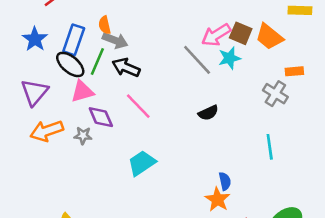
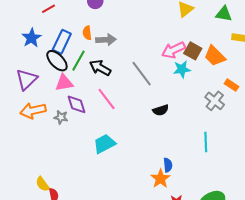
gray arrow: (115, 40) -> (106, 40), moved, turned -30
gray line: (197, 60) -> (142, 74), moved
orange rectangle: (294, 71) -> (231, 85), turned 32

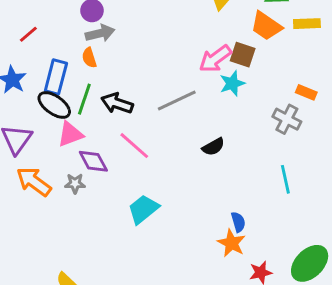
gray arrow: (106, 40) -> (100, 33), moved
orange trapezoid: (215, 56) -> (266, 26), moved
gray line: (142, 74) -> (177, 100), turned -68
orange arrow: (33, 111) -> (34, 182), turned 60

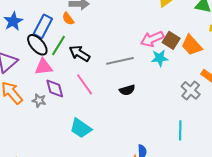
orange trapezoid: (266, 26) -> (192, 45), moved
orange semicircle: (89, 58) -> (68, 19), turned -32
black semicircle: (213, 147) -> (127, 90), moved
cyan trapezoid: (143, 209) -> (81, 128), turned -120

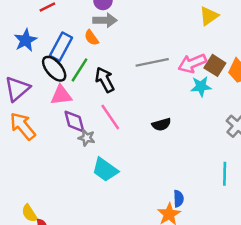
black arrow: (80, 53) -> (105, 80), turned 30
gray line: (120, 61) -> (152, 62), moved
gray star: (39, 100) -> (87, 138), moved

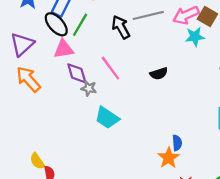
black arrow: (105, 80) -> (121, 27), moved

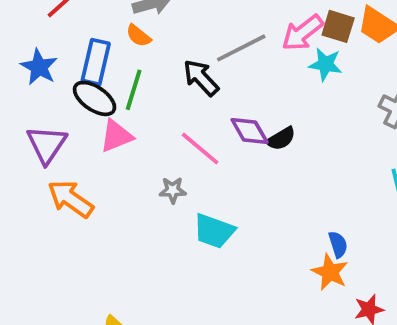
cyan star: (195, 37) -> (325, 64), turned 30
purple diamond: (77, 73) -> (250, 131), moved

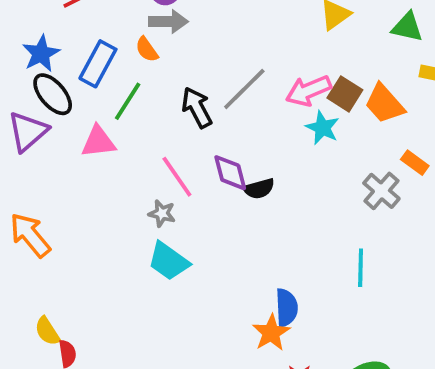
gray line: (241, 48) -> (244, 89), turned -33
black ellipse: (95, 98) -> (53, 94), moved
gray star: (173, 190) -> (162, 213), moved
orange arrow: (71, 199) -> (30, 235), moved
blue semicircle: (338, 244) -> (286, 308), size x1.4

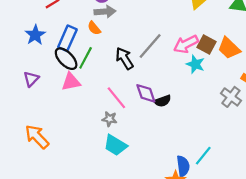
black ellipse: (53, 94) -> (66, 59), moved
purple triangle: (28, 131) -> (31, 79), size x0.7
cyan line: (361, 268) -> (203, 156), moved, turned 42

